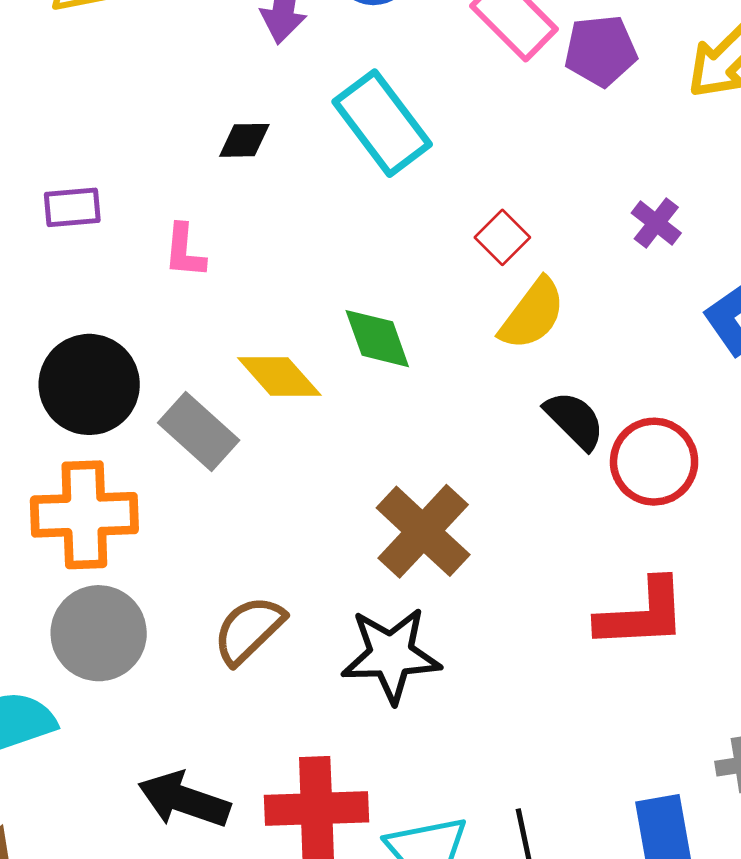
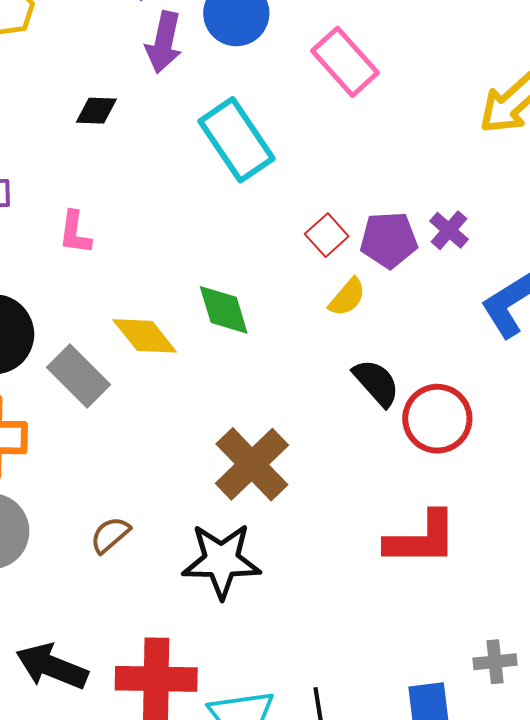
purple pentagon: (601, 51) -> (389, 240), moved
black diamond: (244, 140) -> (96, 111), moved
yellow semicircle: (532, 314) -> (347, 297), size x0.7
brown semicircle: (249, 630) -> (110, 535), size x0.7

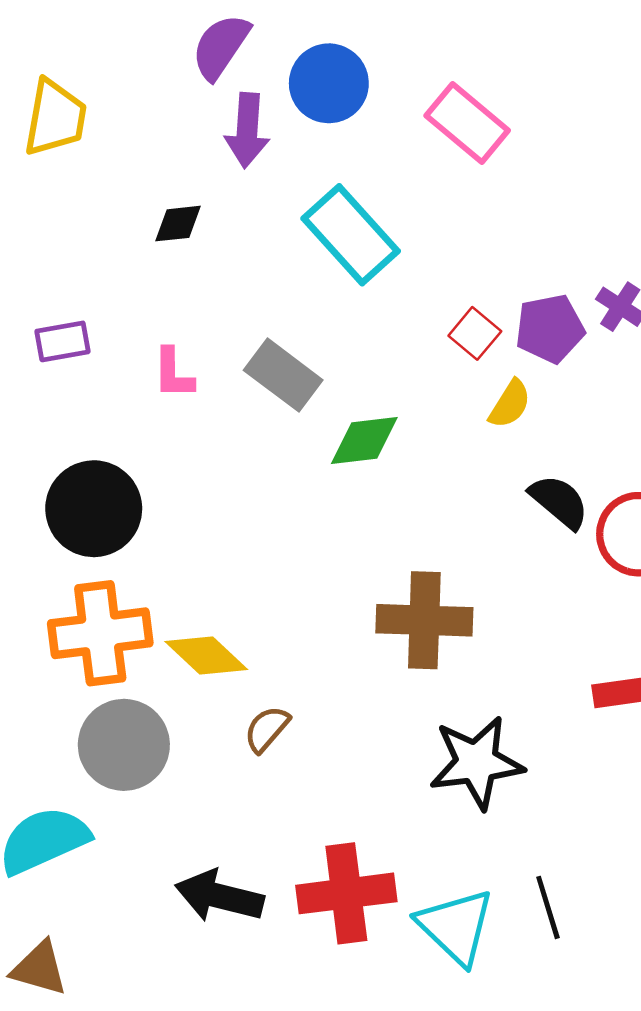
green diamond: (224, 310) -> (364, 440), turned -72
yellow diamond: (145, 336) -> (206, 656), moved
gray rectangle: (79, 376) -> (283, 375), moved
brown cross: (252, 464) -> (424, 620), turned -36
black star: (221, 561) -> (477, 762), moved

